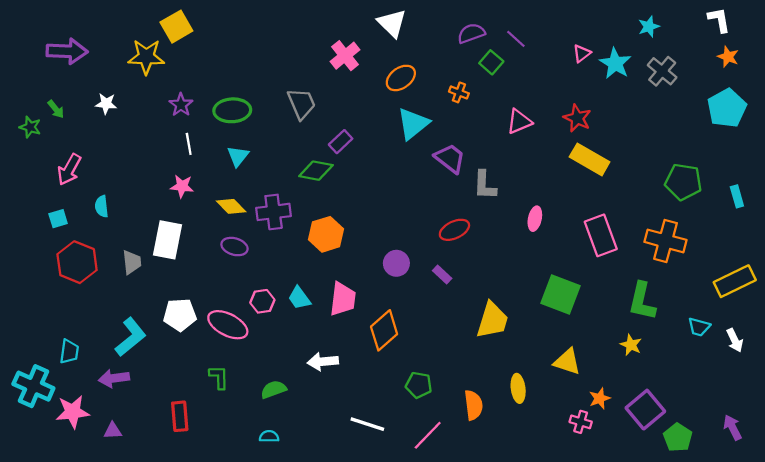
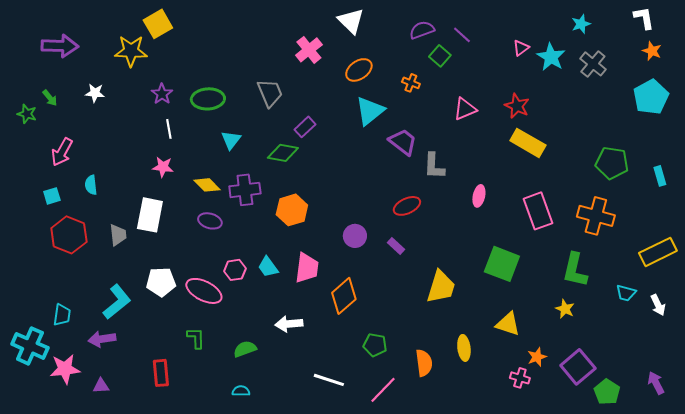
cyan triangle: (238, 156) -> (231, 140), moved

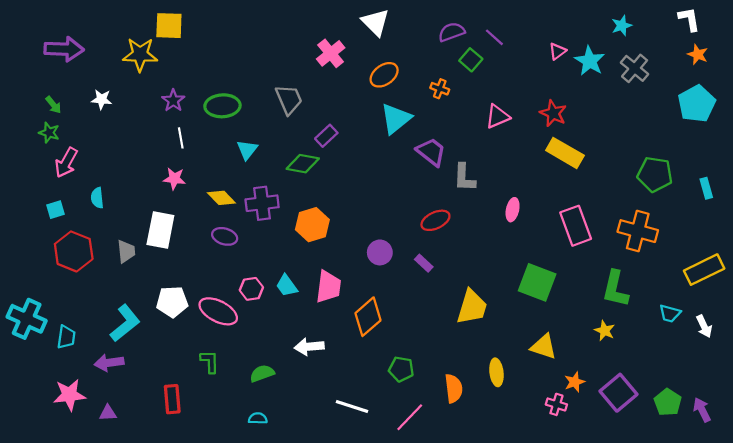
yellow square: (158, 24) -> (169, 26), turned 32
green star: (27, 114) -> (49, 133), moved
cyan cross: (30, 346) -> (27, 319), moved
green pentagon: (607, 392) -> (668, 402), moved

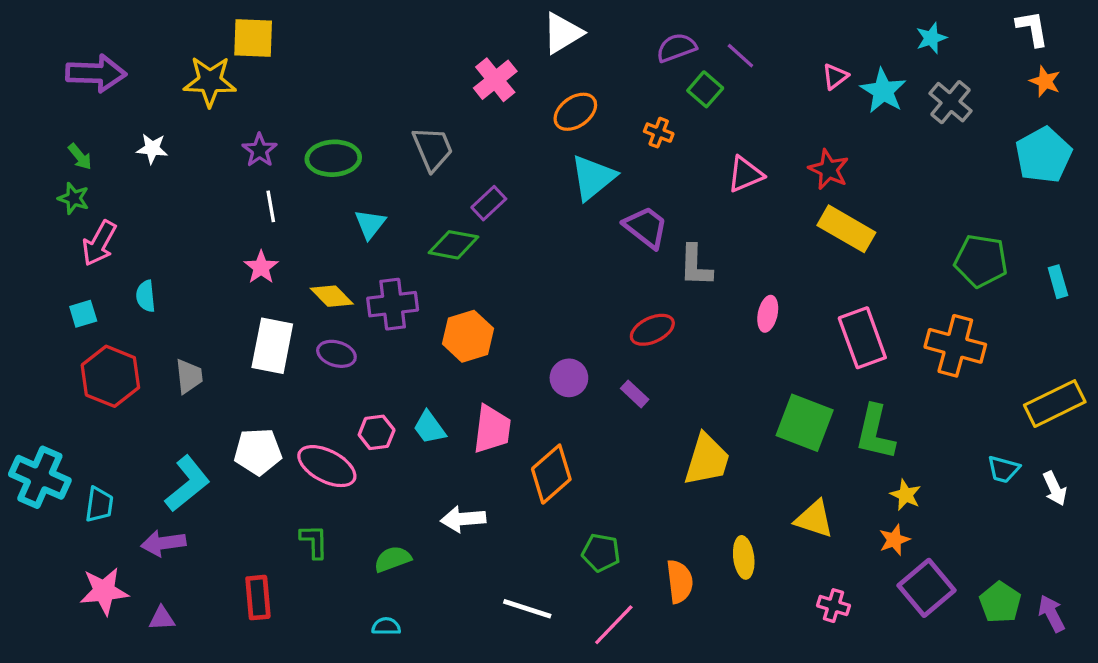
white triangle: (376, 22) -> (563, 33), turned 44
pink star: (174, 179) -> (261, 267), turned 30
white rectangle: (160, 230) -> (272, 346), moved
green L-shape: (615, 289) -> (875, 432), moved
orange star: (575, 382) -> (894, 540), moved

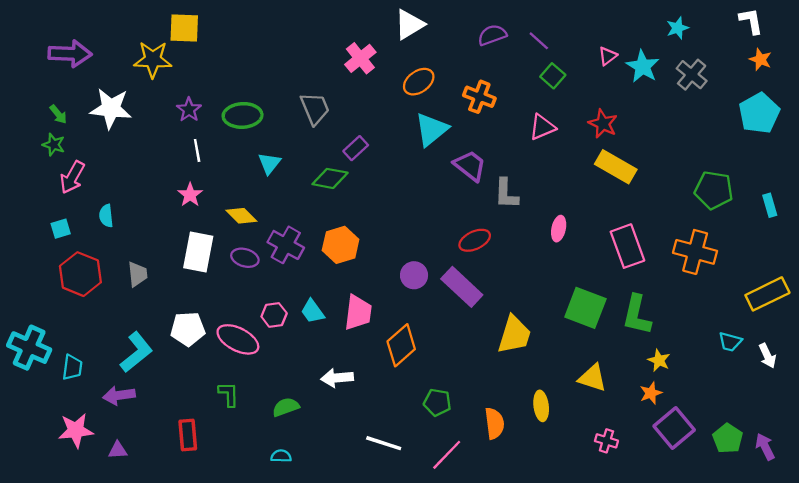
green square: (705, 89) -> (553, 76), moved
orange cross: (659, 133) -> (479, 97), size x1.5
white star: (152, 149) -> (111, 108), size x1.8
purple cross: (393, 304) -> (286, 245), moved, turned 36
purple rectangle: (635, 394) -> (462, 287), size x2.0

